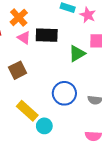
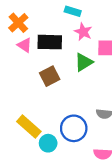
pink star: (88, 15) -> (83, 32), moved
brown square: (18, 70) -> (50, 76), moved
blue circle: (64, 93) -> (74, 128), moved

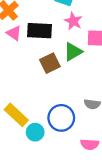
brown square: (50, 76) -> (50, 63), moved

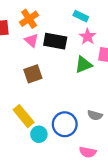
brown square: (50, 63) -> (33, 74), moved

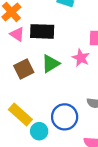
pink star: (88, 37) -> (81, 58), moved
green triangle: (84, 65) -> (51, 64), moved

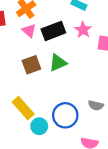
black rectangle: (42, 31) -> (53, 31), turned -30
pink star: (81, 58) -> (83, 30), moved

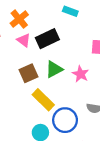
pink star: (83, 30) -> (80, 74), moved
yellow rectangle: (23, 108) -> (43, 100), moved

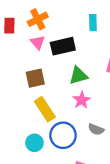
cyan rectangle: (70, 11) -> (93, 23), turned 56
green triangle: (54, 69) -> (78, 76), moved
pink star: (80, 74) -> (82, 100), moved

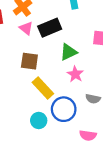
brown square: (35, 78) -> (29, 61), turned 30

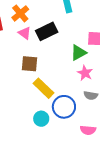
green triangle: (68, 52) -> (78, 53), moved
pink star: (75, 74) -> (85, 73), moved

